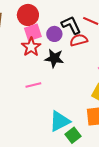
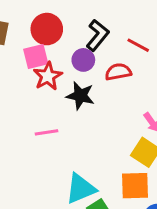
black L-shape: (71, 25) -> (97, 35), moved, turned 60
pink square: (33, 32) -> (36, 57), moved

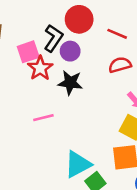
red circle: (47, 29) -> (79, 19), moved
black L-shape: (97, 35) -> (53, 38), moved
red semicircle: (118, 72) -> (120, 65), moved

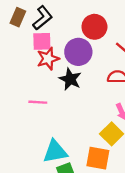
black L-shape: (53, 38) -> (43, 18), moved
purple circle: (70, 51) -> (78, 52), size x1.5

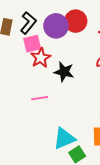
purple circle: (78, 52) -> (56, 26), moved

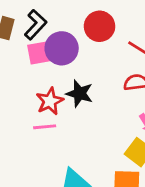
purple circle: (56, 26) -> (62, 48), moved
red star: (41, 58) -> (50, 101), moved

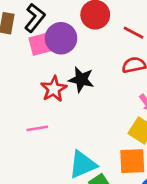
pink line: (45, 127) -> (37, 128), moved

